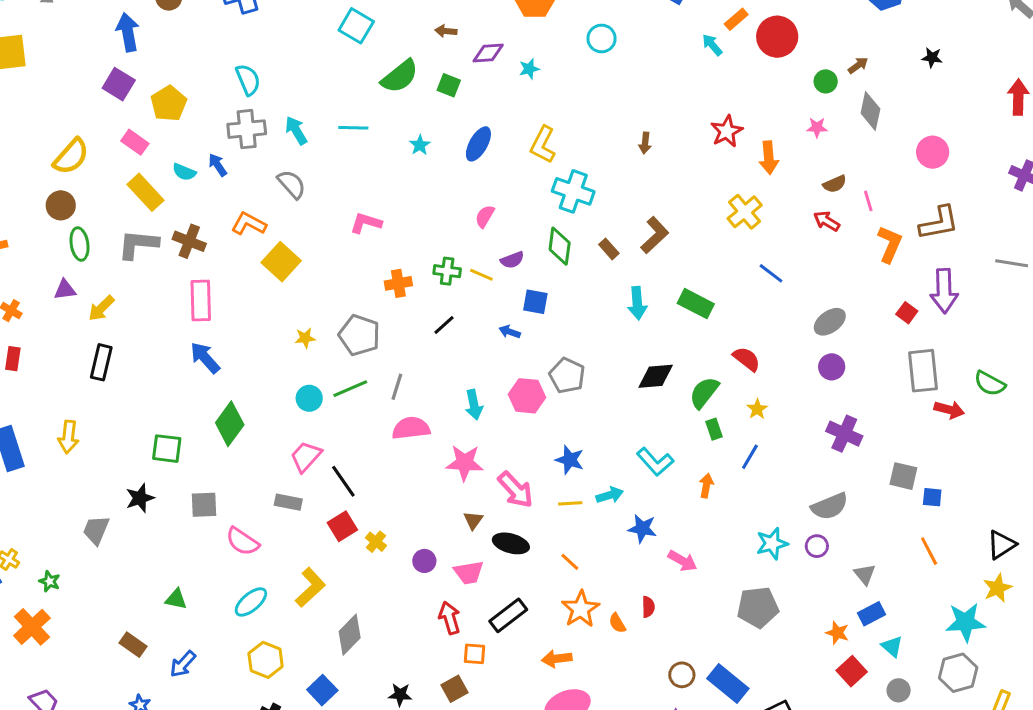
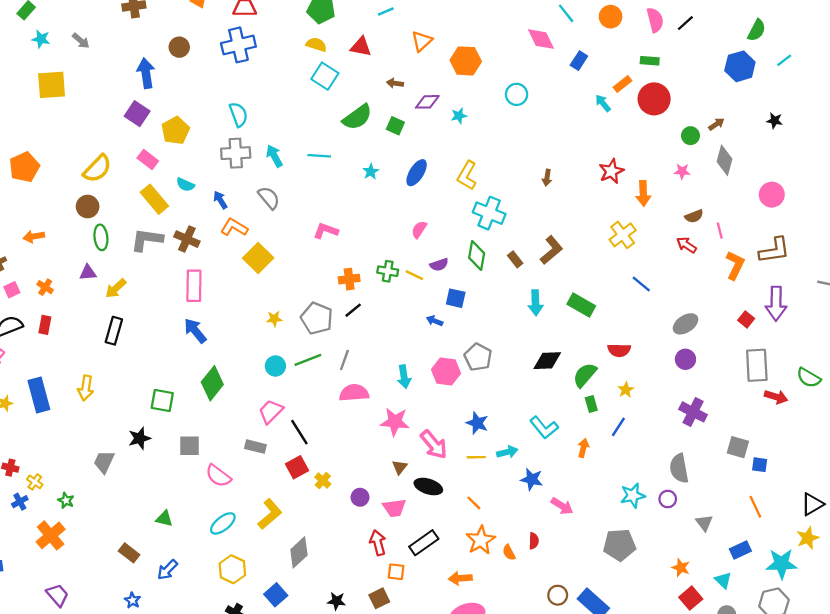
blue arrow: (218, 165) -> (220, 200), moved
black line: (444, 325) -> (353, 310), moved
red semicircle: (747, 359) -> (619, 350), turned 140
gray semicircle: (830, 506) -> (679, 468), turned 100
blue rectangle: (871, 614) -> (740, 550), moved

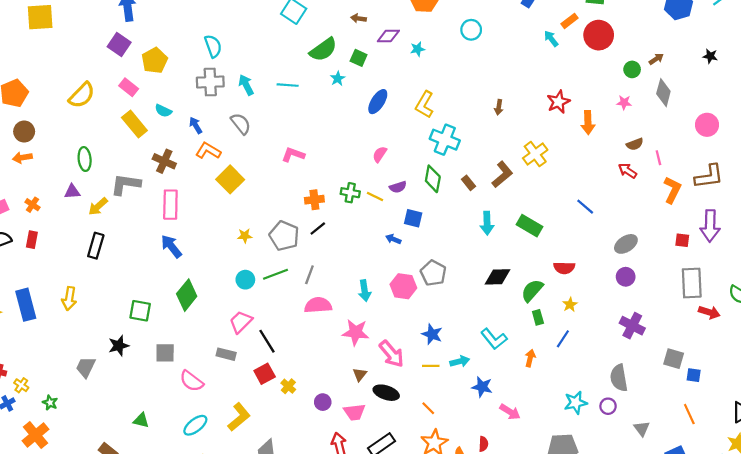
cyan star: (371, 172) -> (338, 79), moved
brown circle: (88, 207) -> (24, 132), moved
yellow cross: (623, 235) -> (535, 154), moved
gray L-shape: (147, 240) -> (126, 184), moved
red square: (746, 319) -> (682, 240), turned -32

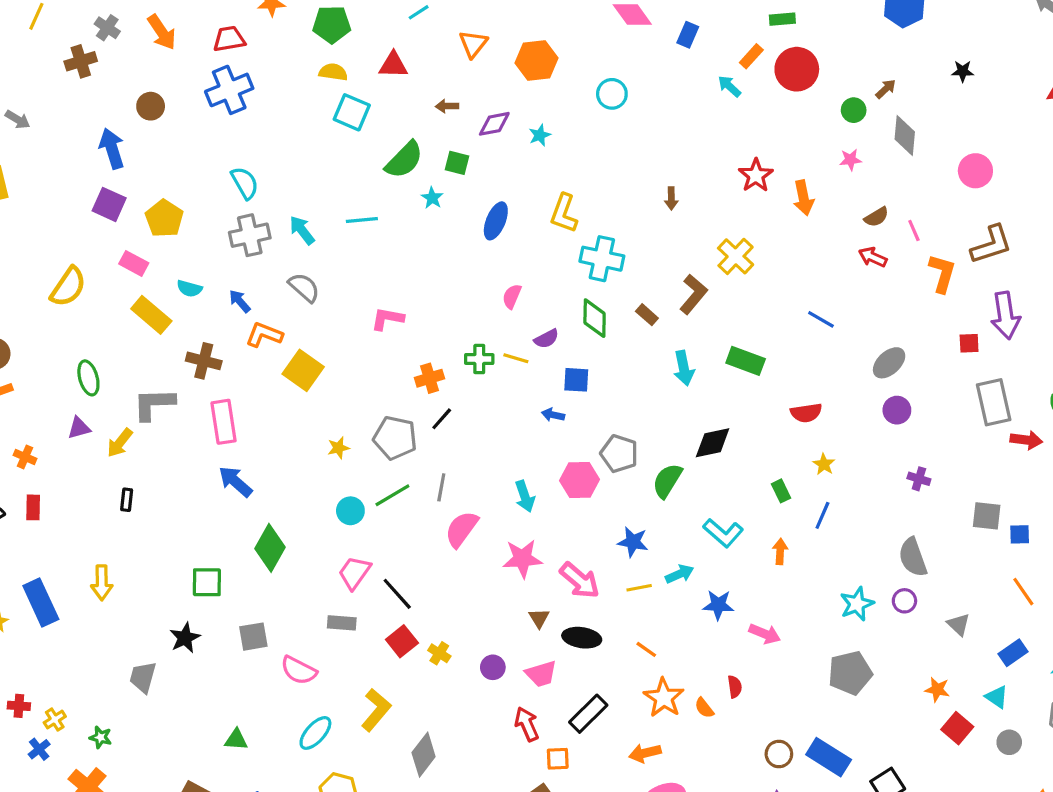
black rectangle: (96, 246) -> (127, 500), size x0.6
green semicircle: (532, 291) -> (667, 481), moved
pink semicircle: (318, 305) -> (462, 529), turned -40
purple cross: (632, 326) -> (919, 479), size x0.6
yellow cross: (21, 385) -> (55, 720), turned 32

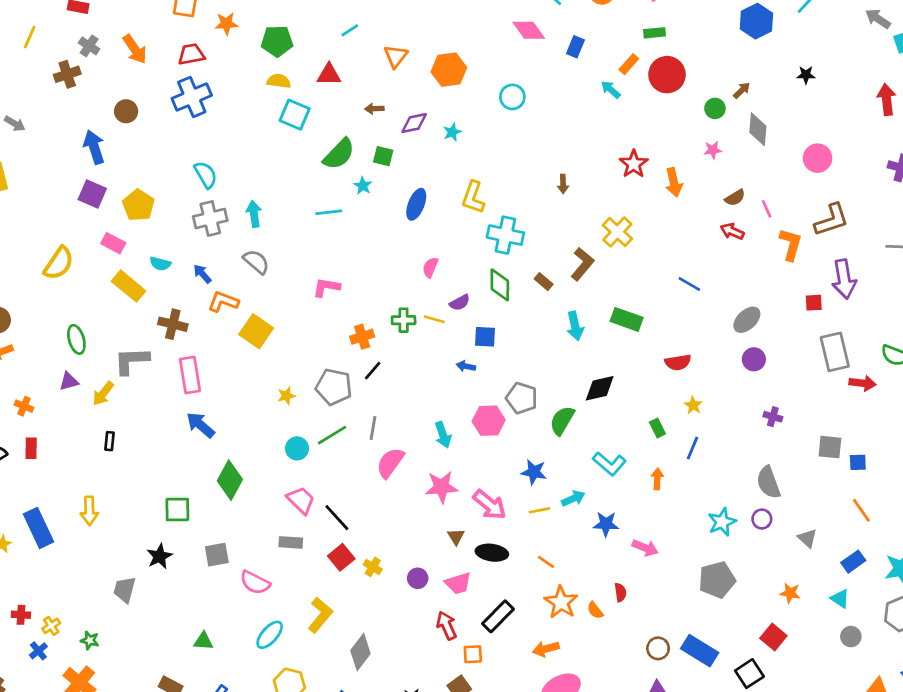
cyan line: (362, 220) -> (329, 212), moved
cyan arrow: (302, 230) -> (254, 214), turned 30
pink trapezoid: (354, 573) -> (301, 500), turned 100
red square: (957, 728) -> (773, 637), moved

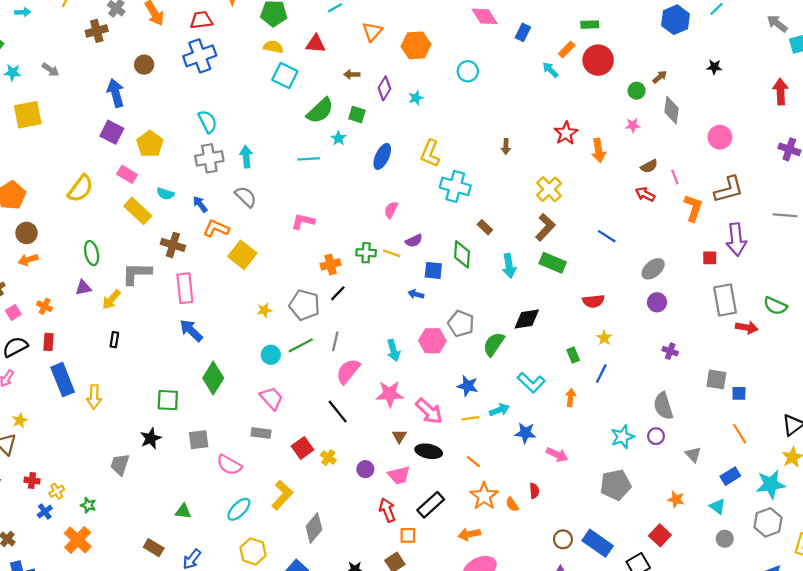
purple diamond: (414, 123) -> (384, 88), turned -50
brown L-shape: (582, 264) -> (545, 227), moved
green diamond: (500, 285) -> (462, 254), moved
black line: (337, 518) -> (338, 412), moved
blue rectangle: (38, 528) -> (63, 380), moved

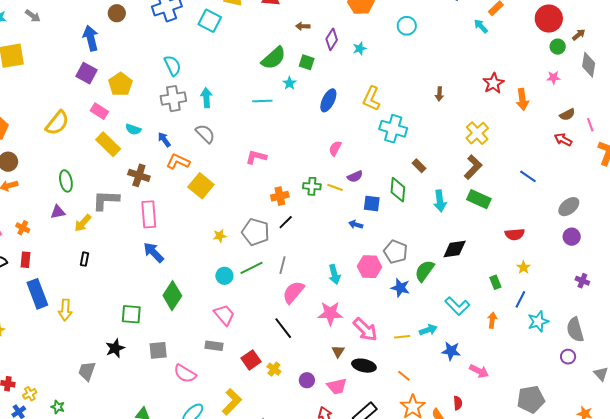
red circle: (598, 60) -> (549, 19), moved
cyan square: (285, 76) -> (210, 21), moved
blue star: (468, 386) -> (400, 288), moved
cyan star: (623, 437) -> (538, 321), moved

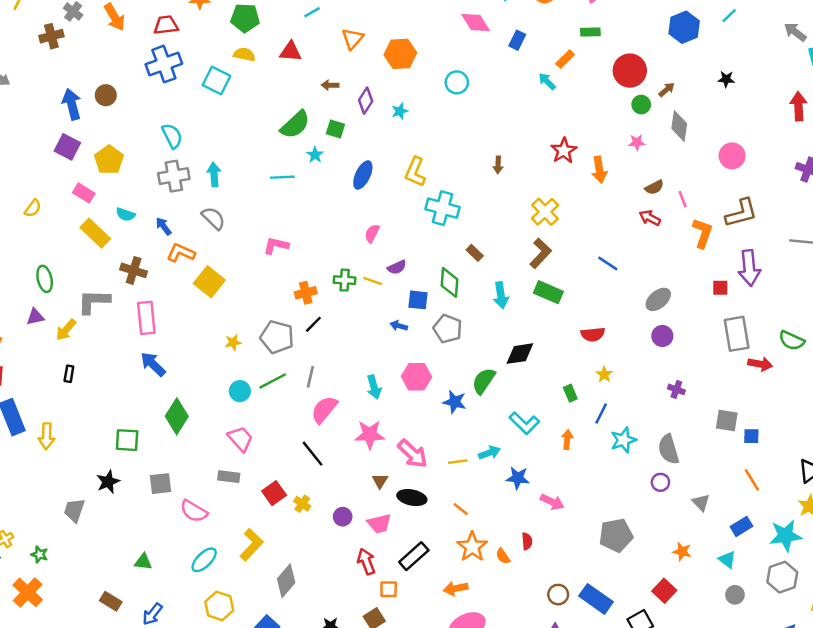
brown circle: (117, 13) -> (106, 95), moved
yellow semicircle: (57, 123) -> (33, 208), size x0.6
gray pentagon: (396, 252) -> (448, 329), moved

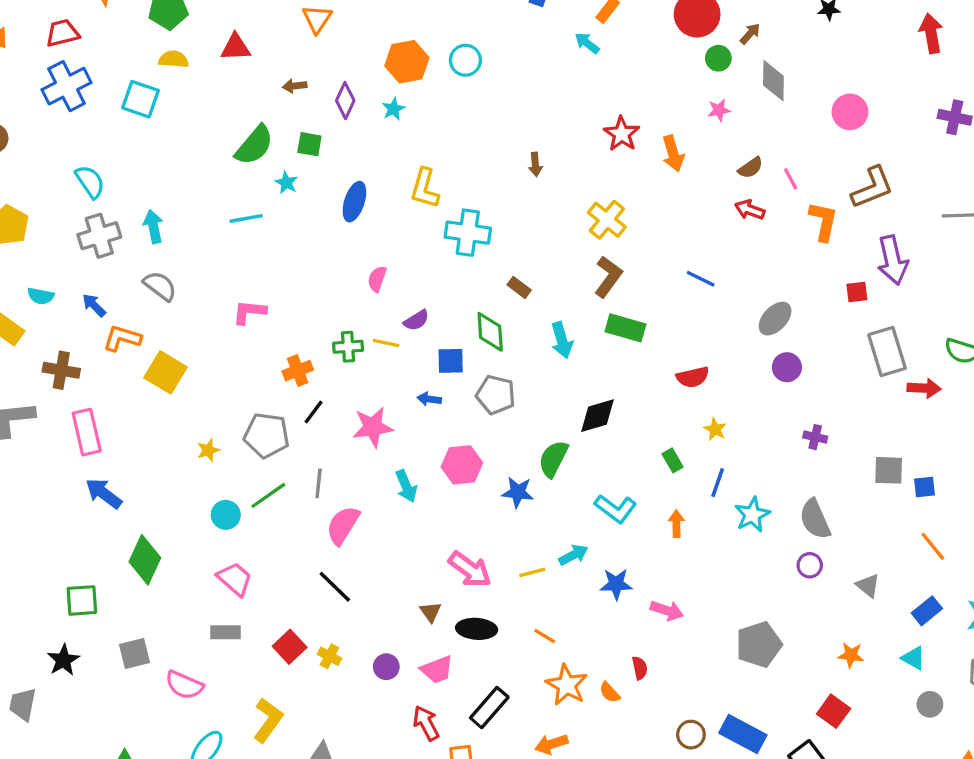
orange hexagon: (400, 54) -> (407, 62), moved
pink star: (370, 435) -> (373, 427), moved

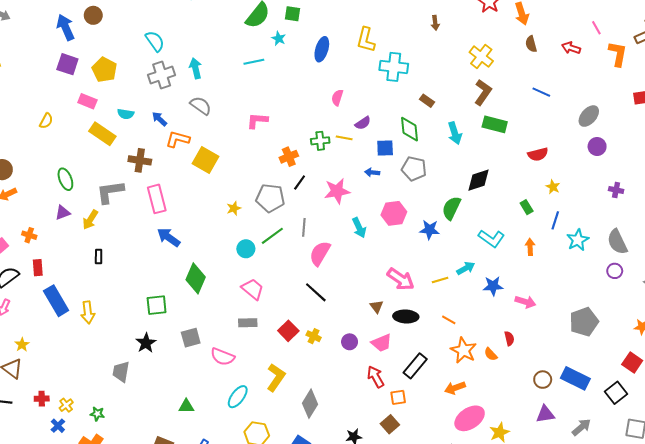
brown semicircle: (750, 168) -> (531, 44), moved, turned 112

